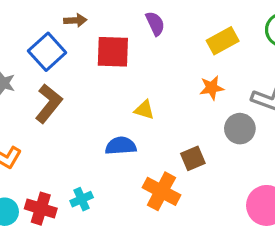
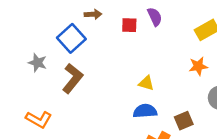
red square: (113, 52) -> (129, 25), moved, size x0.6
blue semicircle: (121, 146) -> (145, 111), moved

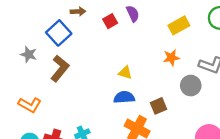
red square: (129, 25) -> (110, 21), turned -32

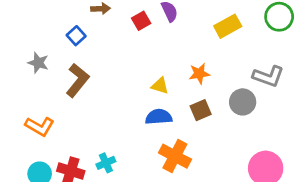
blue square: (59, 33) -> (76, 36), size x0.6
orange star: (171, 58) -> (199, 74), moved
brown square: (159, 106) -> (201, 110), moved

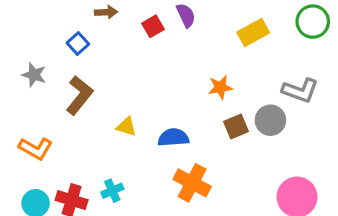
yellow triangle: (160, 86) -> (126, 126), moved
brown square: (201, 110) -> (236, 126), moved

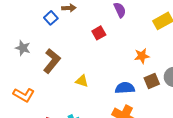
red square: (153, 26) -> (99, 33), moved
blue square: (78, 44) -> (51, 18), moved
blue semicircle: (173, 137) -> (125, 88), moved

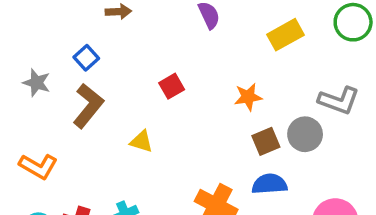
blue square: (51, 18) -> (86, 58), moved
red square: (99, 33) -> (172, 86), moved
blue semicircle: (125, 88) -> (269, 184), moved

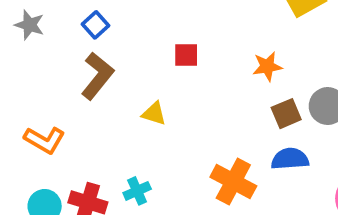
gray star: (37, 83) -> (29, 25), moved
red square: (172, 86) -> (186, 55), turned 30

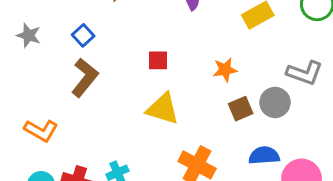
yellow triangle: (154, 114) -> (163, 109), moved, size x1.6
blue semicircle: (290, 159) -> (264, 155), moved

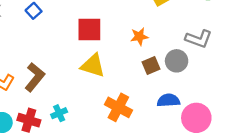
red square: (158, 60) -> (89, 29), size x1.6
brown L-shape: (85, 78) -> (35, 77), moved

